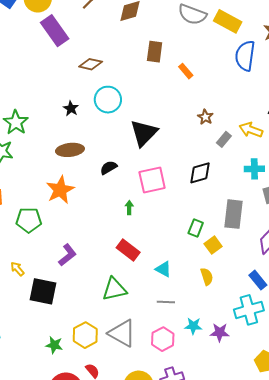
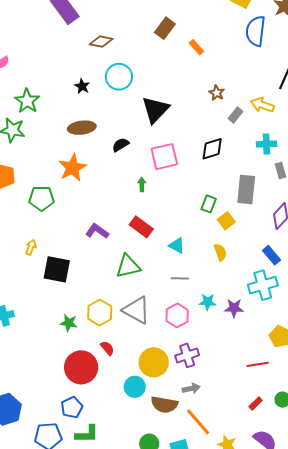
brown rectangle: (155, 52) -> (165, 28), turned 30
purple L-shape: (67, 255) -> (97, 231), moved, turned -105
yellow arrow: (17, 269) -> (31, 247), turned 63

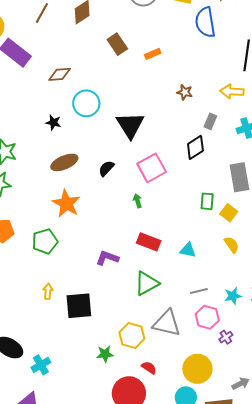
brown rectangle: (165, 28) -> (117, 44), turned -55
orange rectangle: (196, 47) -> (153, 54), turned -56
gray rectangle: (235, 115) -> (210, 121), moved
gray line: (180, 278) -> (199, 291), moved
purple cross: (187, 355) -> (226, 337), moved, size x0.6

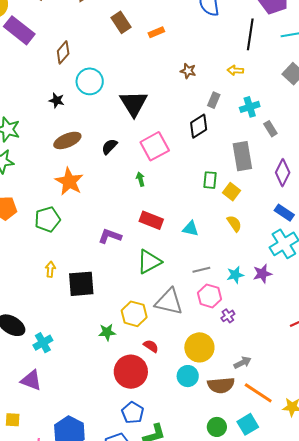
brown diamond: (60, 74) -> (63, 52), turned -45
yellow arrow: (232, 92) -> (235, 70), size x0.7

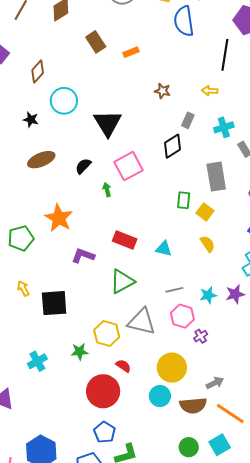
green arrow: (140, 179) -> (107, 190), moved
orange star: (69, 182) -> (59, 218), moved
yellow arrow: (50, 269) -> (23, 288), turned -35
cyan cross: (43, 343) -> (37, 361), moved

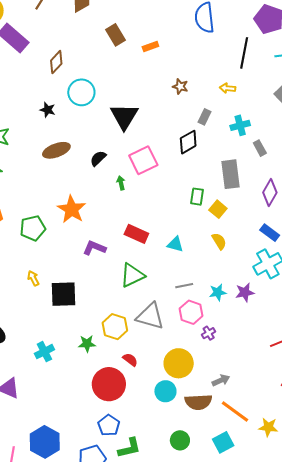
green circle: (189, 447) -> (180, 440), moved

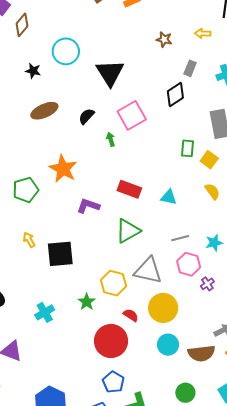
brown diamond: (56, 62) -> (22, 25), moved
yellow arrow: (228, 88) -> (203, 33), moved
green star: (87, 344) -> (87, 302), turned -30
yellow circle: (179, 363) -> (163, 308), moved

